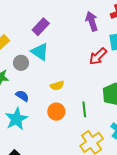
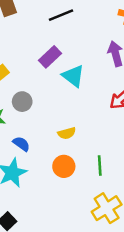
cyan triangle: (40, 52) -> (73, 76), moved

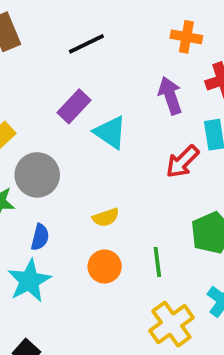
gray circle: (22, 102) -> (37, 175), size x1.5
blue semicircle: (21, 144) -> (40, 237), turned 72

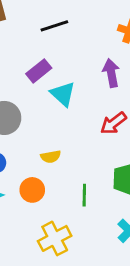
orange circle: (105, 266) -> (32, 190), moved
yellow cross: (171, 324) -> (55, 238), moved

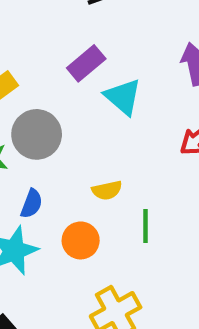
green line: (84, 195) -> (146, 226), moved

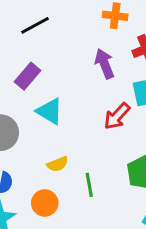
cyan triangle: (123, 97) -> (50, 111), moved

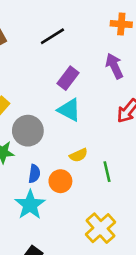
purple rectangle: (28, 76) -> (68, 78), moved
orange circle: (45, 203) -> (60, 181), moved

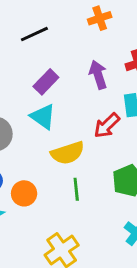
orange cross: (121, 24) -> (100, 18), moved, turned -30
yellow semicircle: (79, 155) -> (68, 153), moved, size x1.6

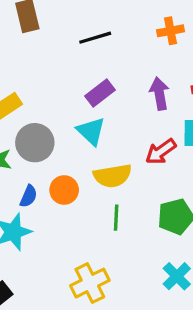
orange circle: (24, 193) -> (64, 190), moved

